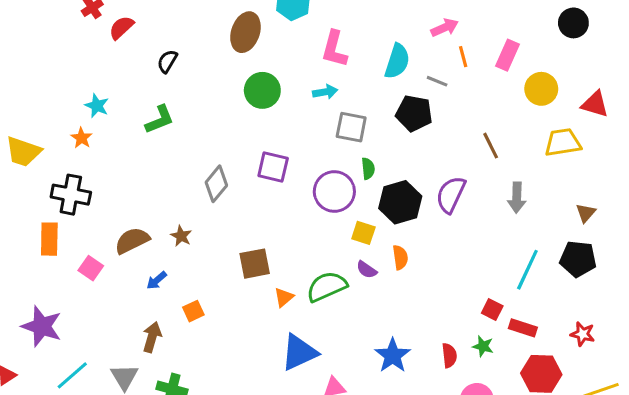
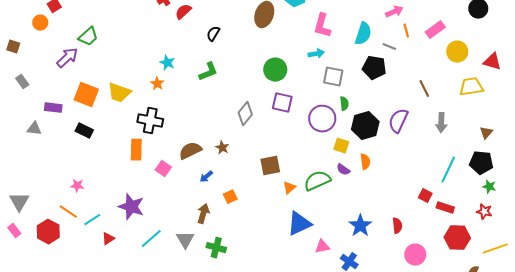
pink rectangle: (508, 55) -> (435, 30), turned 30
green circle: (262, 90) -> (275, 70), moved
green star: (483, 346) -> (489, 187), moved

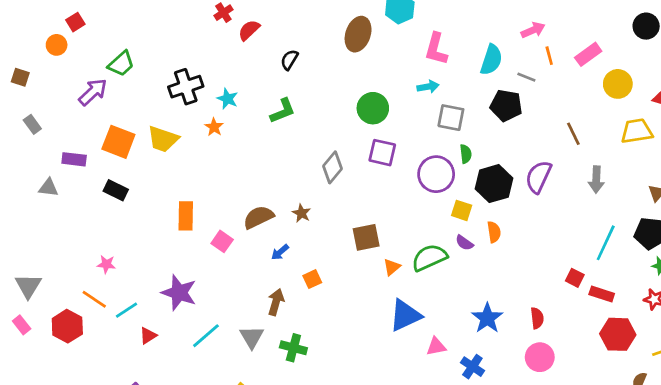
black cross: (150, 121) -> (186, 87), moved, turned -30
pink circle: (415, 255) -> (540, 357), moved

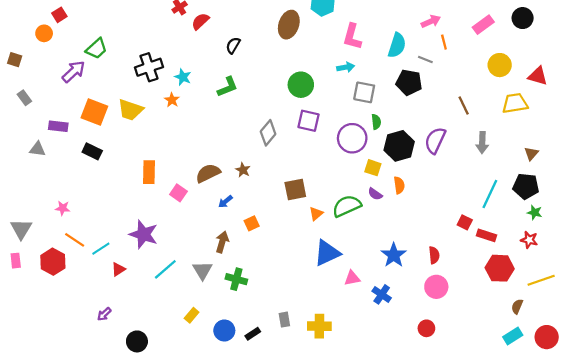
pink rectangle: (588, 54) -> (483, 25), moved
pink star: (106, 264) -> (63, 208), moved
pink rectangle: (22, 325) -> (16, 261), turned 32

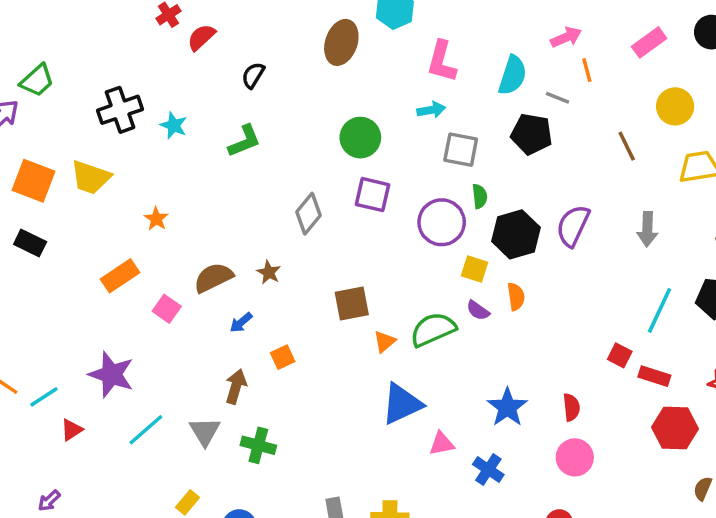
orange star: (172, 100) -> (156, 219), moved
brown line: (464, 105) -> (627, 146), moved
orange rectangle: (149, 172) -> (120, 276), turned 55

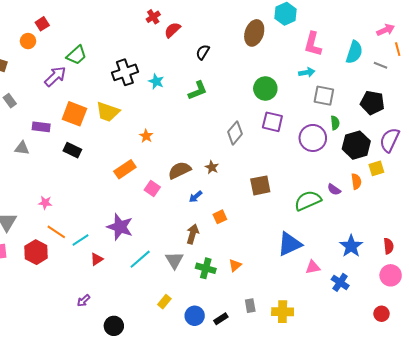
black pentagon: (532, 134) -> (372, 103), moved
yellow square: (474, 269) -> (376, 168), moved, turned -35
orange triangle: (385, 342) -> (235, 265), moved

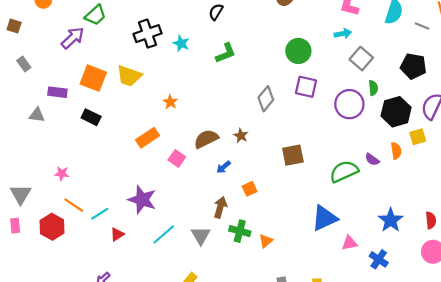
black semicircle: (203, 52) -> (216, 12), moved
gray square: (324, 96) -> (361, 59), turned 30
green cross: (206, 268) -> (240, 231), moved

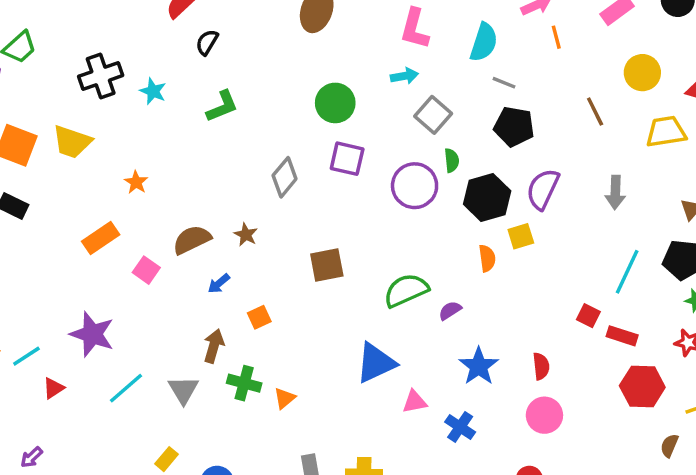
gray line: (422, 26) -> (504, 83), moved
purple semicircle: (372, 159) -> (450, 311), moved, turned 112

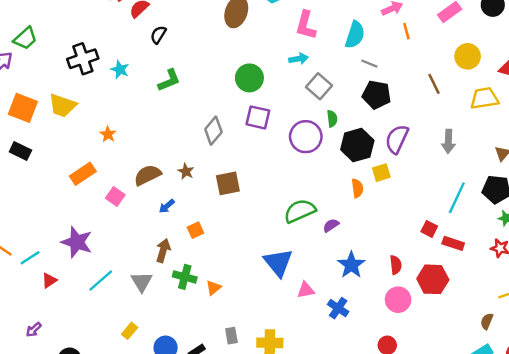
brown square: (327, 265) -> (228, 183), moved
blue triangle: (376, 363) -> (278, 263), turned -44
red hexagon: (642, 386) -> (433, 279), moved

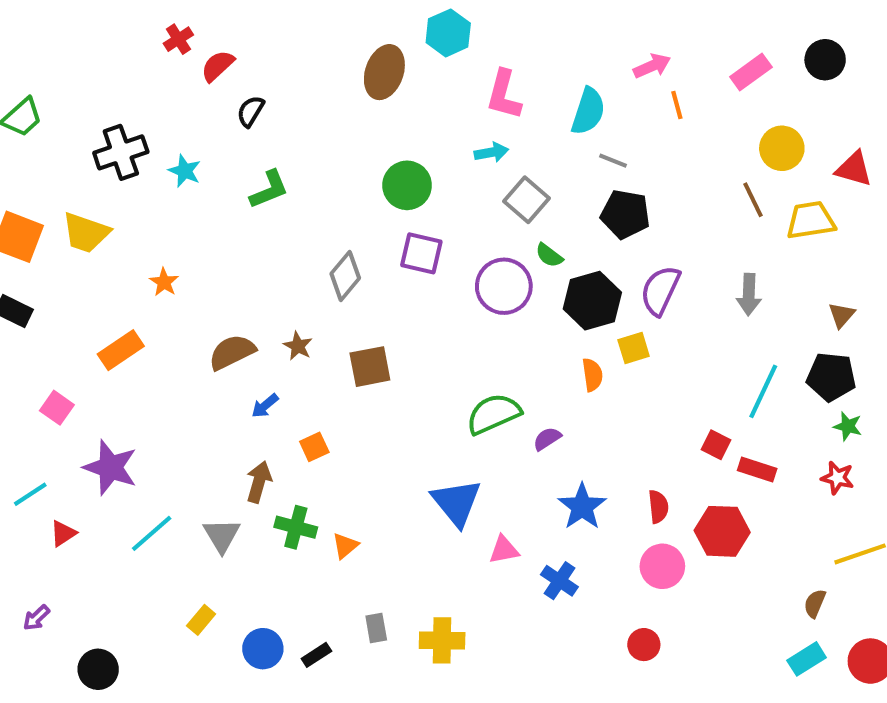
brown line: (434, 84) -> (753, 200), moved
green semicircle: (332, 119) -> (549, 255), turned 133
pink square: (115, 197) -> (57, 408), moved

